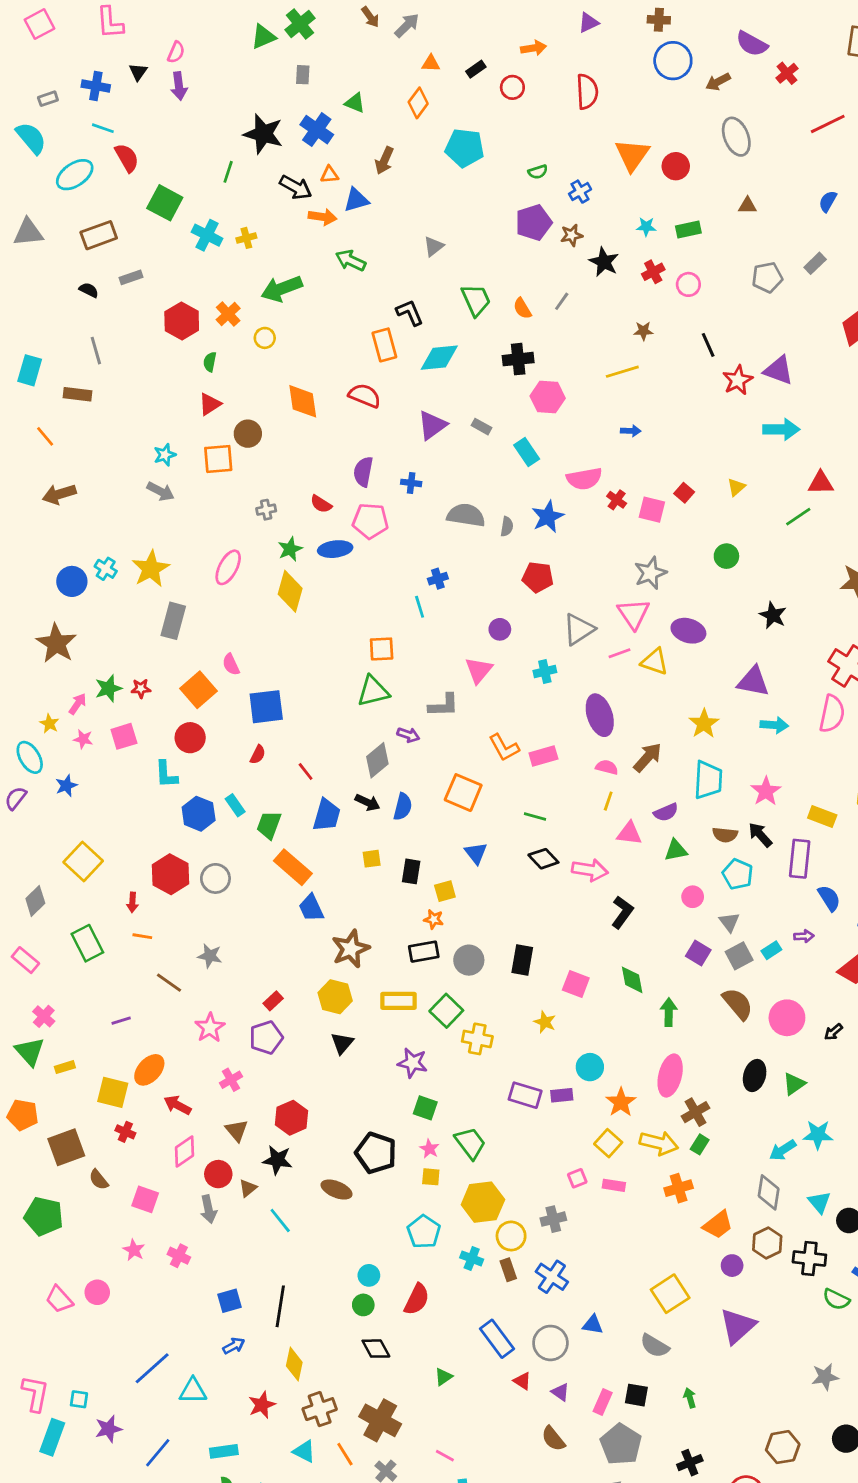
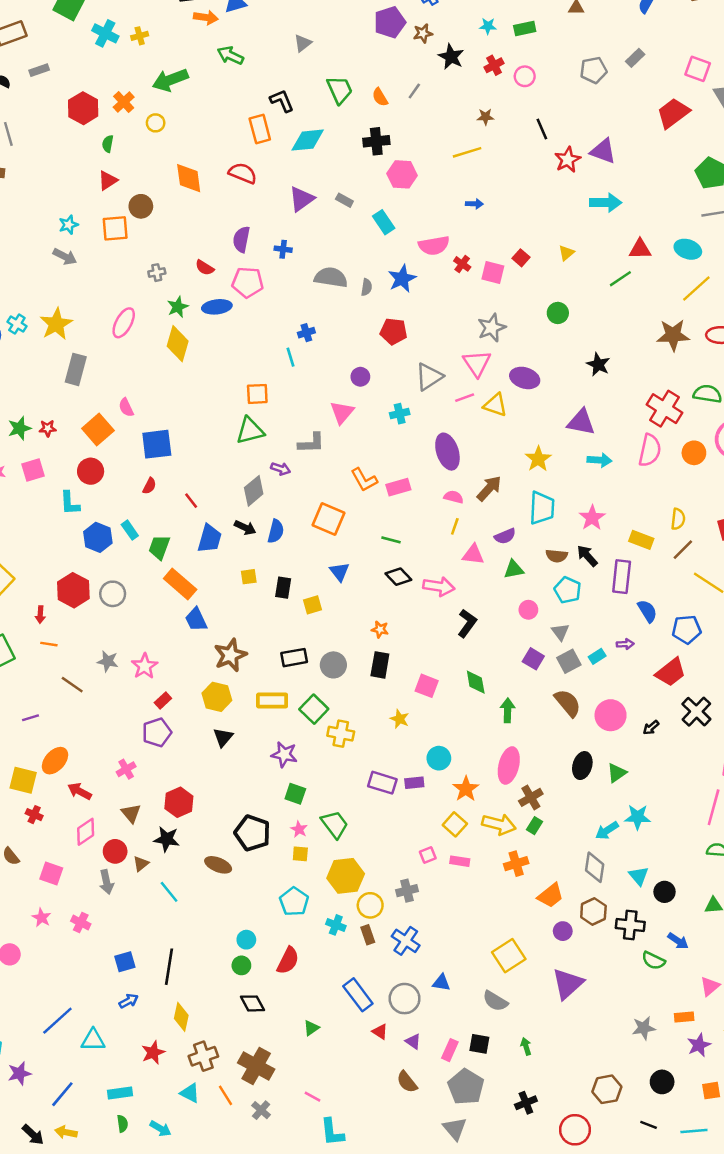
orange star: (434, 919) -> (380, 629), moved
pink star: (210, 1028) -> (145, 666), moved

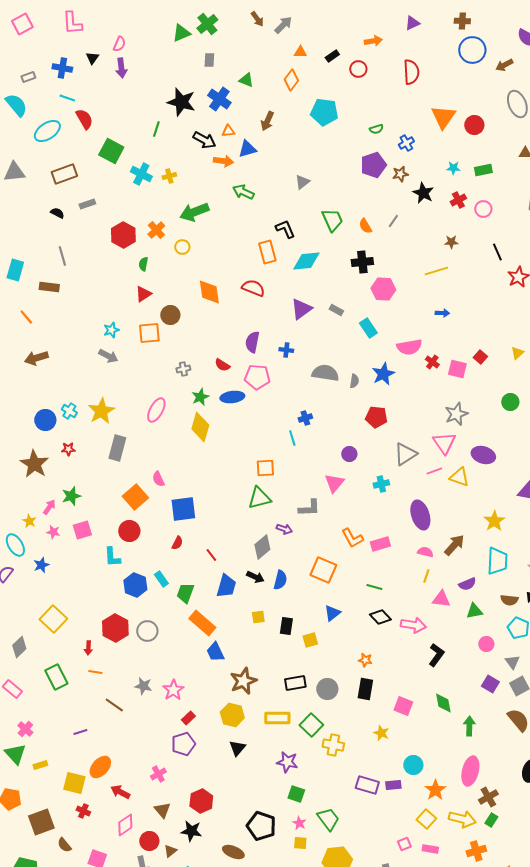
red star: (48, 428) -> (68, 449), moved
blue triangle: (340, 572) -> (332, 613), turned 30

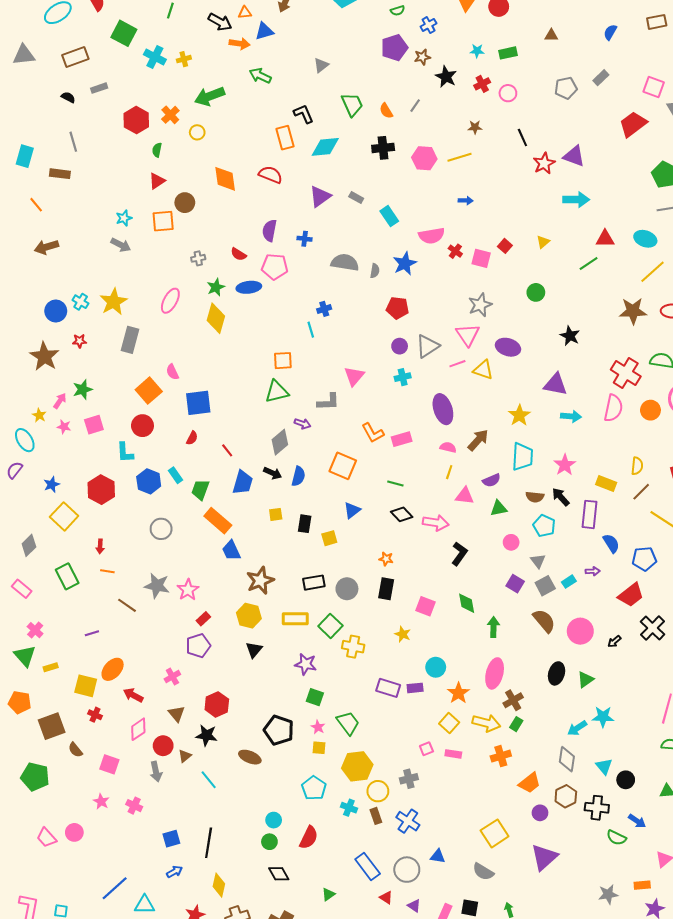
pink hexagon: (383, 289) -> (424, 158), moved
purple circle: (349, 454) -> (400, 346), moved
blue star: (41, 565) -> (52, 484), moved
red hexagon: (115, 628) -> (101, 490), moved
gray star: (143, 686) -> (157, 586), size x1.4

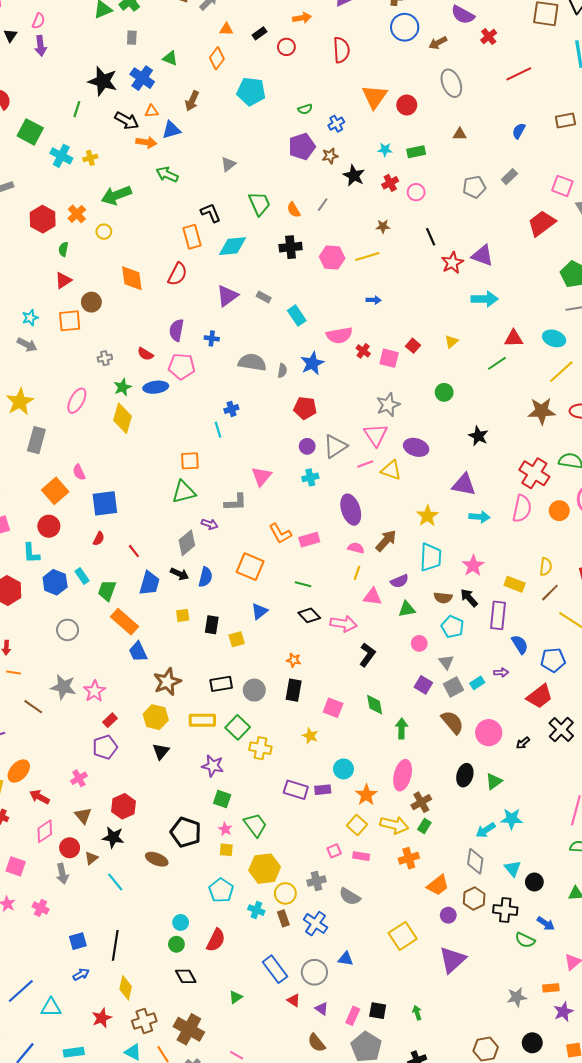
red semicircle: (271, 175) -> (177, 274), turned 95
gray semicircle: (483, 872) -> (350, 897), moved

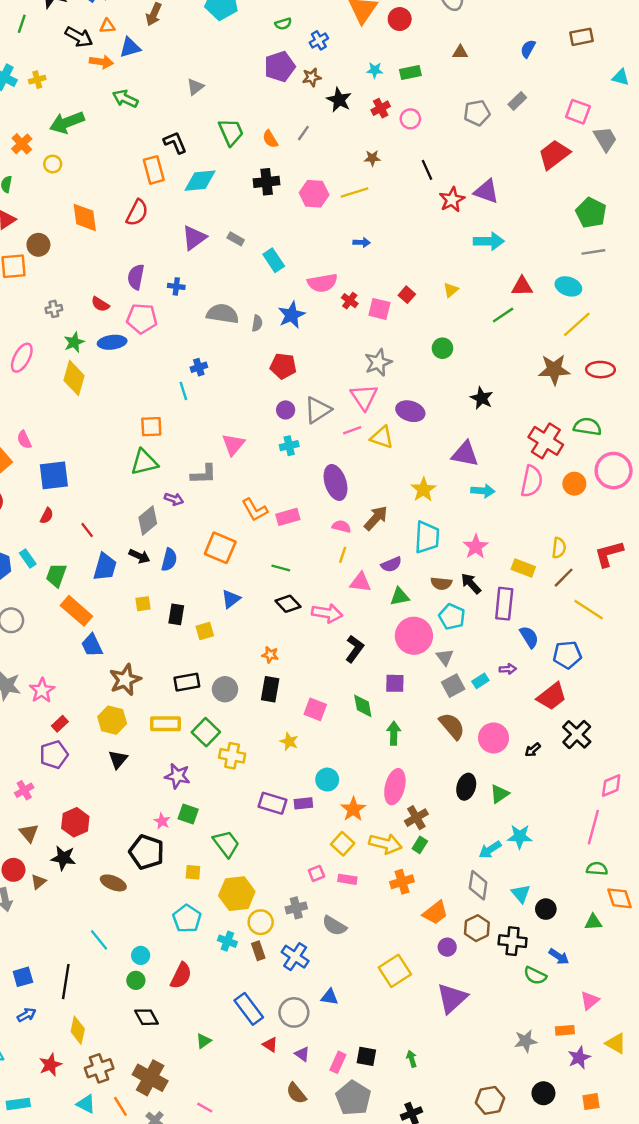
pink circle: (419, 643) -> (414, 636), size x2.0
purple square: (423, 685) -> (395, 683), moved, turned -30
pink star: (225, 829) -> (162, 821), moved
cyan line: (115, 882) -> (99, 940), moved

